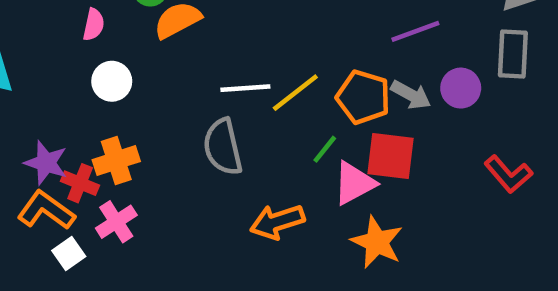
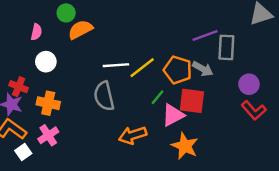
gray rectangle: (513, 54) -> (226, 47), moved
purple circle: (461, 88) -> (249, 84), moved
orange cross: (116, 161) -> (48, 103), turned 30
red cross: (80, 183) -> (19, 87), moved

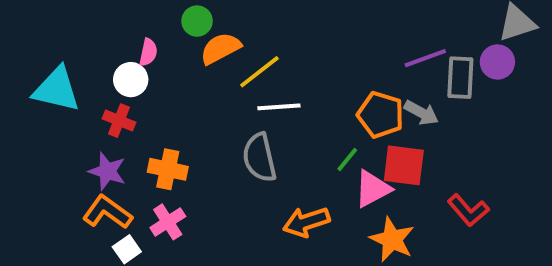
white circle: (46, 62) -> (131, 80), moved
yellow line: (142, 68) -> (259, 72), moved
purple circle: (249, 84) -> (497, 62), moved
red cross: (19, 87) -> (119, 121), moved
red L-shape: (254, 110) -> (468, 210), moved

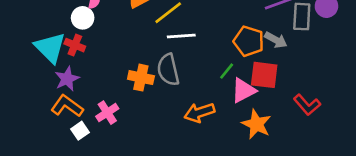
cyan triangle: (57, 89) -> (50, 48), moved, turned 32
orange cross: (168, 169) -> (141, 78), moved
purple star: (107, 171) -> (67, 79), turned 30

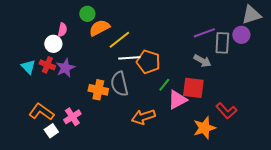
orange pentagon: (249, 41) -> (148, 62), moved
cyan triangle: (50, 48) -> (28, 67), size x0.6
purple star: (67, 79) -> (65, 68), moved
orange star: (256, 124) -> (204, 128), moved, turned 30

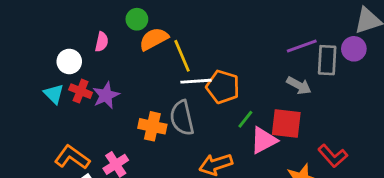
yellow line: (119, 40) -> (182, 56), turned -75
white circle: (53, 44) -> (69, 61), moved

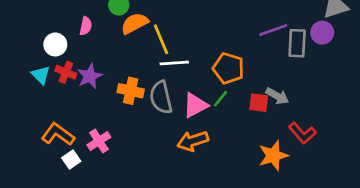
gray arrow: (299, 85) -> (277, 96), moved
orange pentagon: (223, 87) -> (228, 68), moved
red square: (286, 123) -> (259, 103), size x0.7
orange cross: (152, 126) -> (131, 91), moved
pink triangle: (264, 140) -> (195, 105), moved

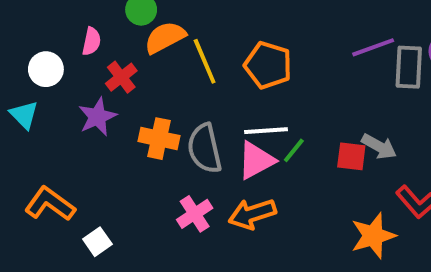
white line: (174, 63) -> (266, 131), moved
orange pentagon: (228, 68) -> (268, 65), moved
red cross: (66, 72) -> (121, 77), moved, turned 30
pink cross: (99, 141) -> (195, 214), moved
white square: (71, 159) -> (97, 242), moved

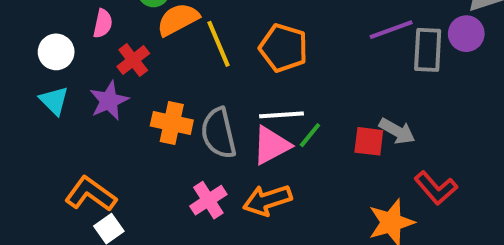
cyan triangle: (24, 115) -> (54, 101), moved
orange L-shape: (50, 204) -> (91, 194), moved

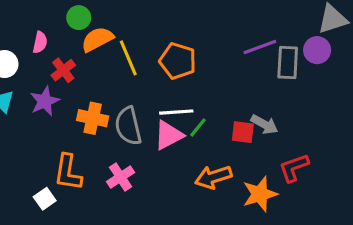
red L-shape: (436, 188) -> (294, 168), turned 112
orange L-shape: (91, 194) -> (68, 172), moved, turned -117
orange arrow: (267, 200) -> (213, 177), moved

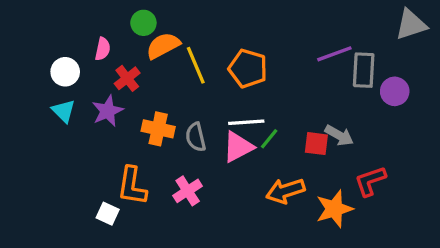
purple circle: (317, 50) -> (395, 91), moved
gray semicircle: (128, 126) -> (196, 137), size x0.7
white square: (45, 199) -> (108, 214), turned -30

